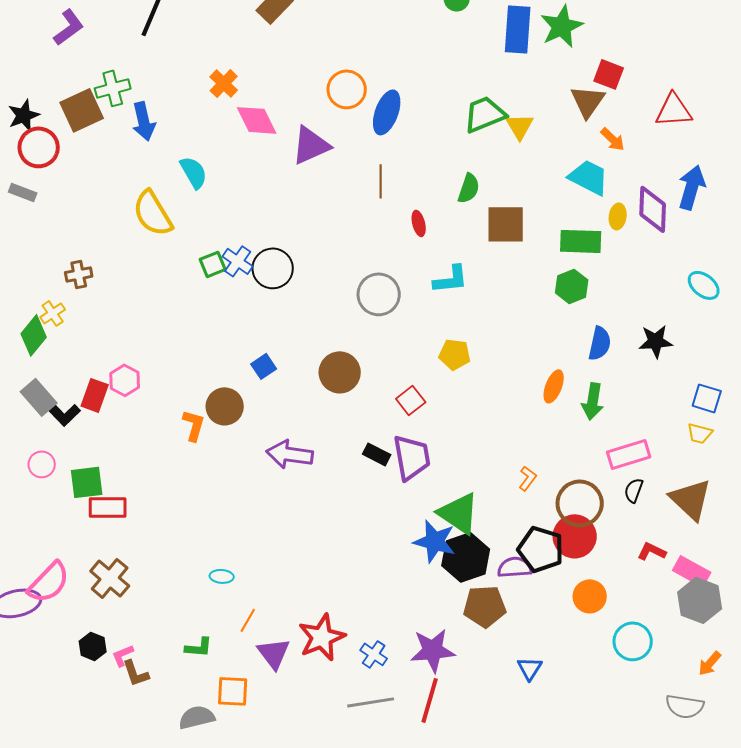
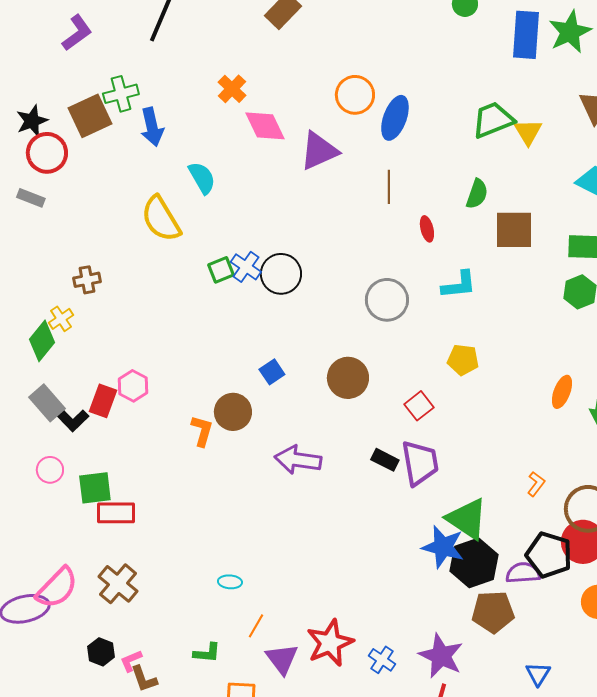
purple star: (433, 650) -> (441, 656), turned 30

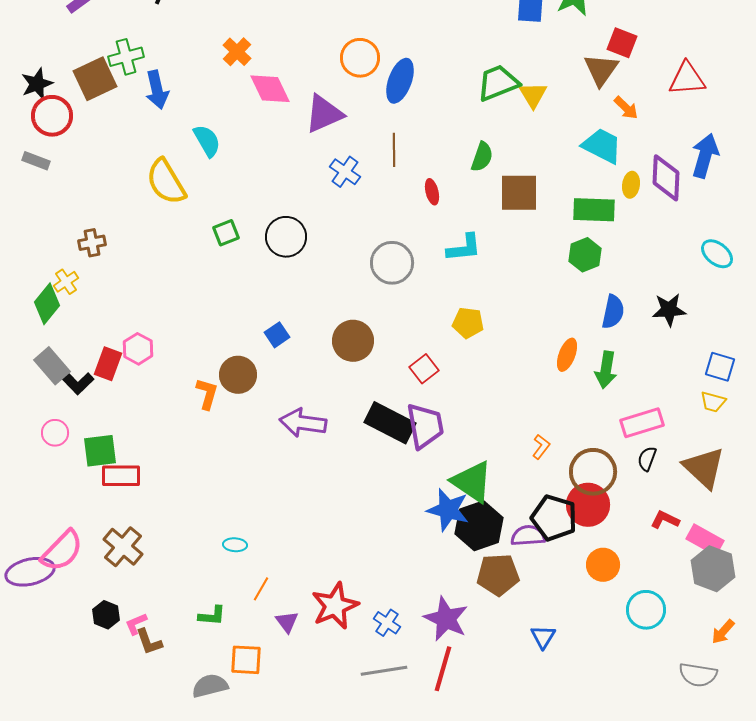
blue cross: (246, 267) -> (345, 172), moved
black rectangle: (385, 460) -> (390, 423), size x1.8
purple triangle: (282, 659) -> (287, 622), size x0.7

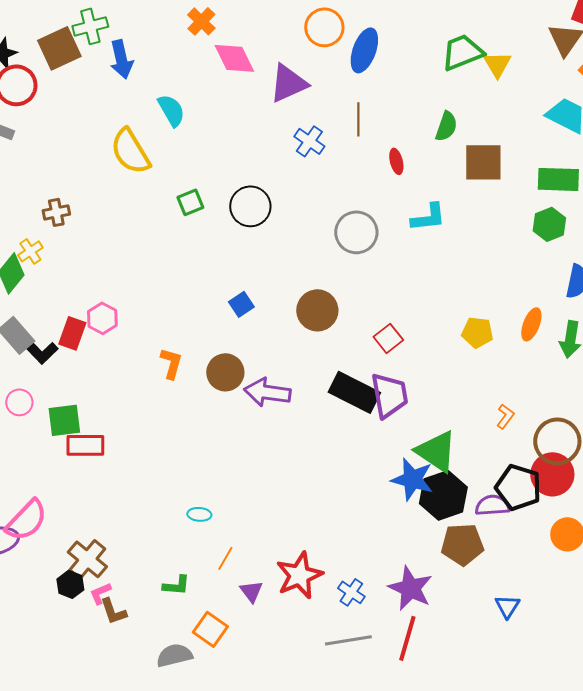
yellow pentagon: (468, 323) -> (477, 332), moved
brown circle: (238, 375) -> (225, 372), moved
brown cross: (123, 547) -> (87, 559), moved
orange square: (246, 660) -> (210, 629), turned 32

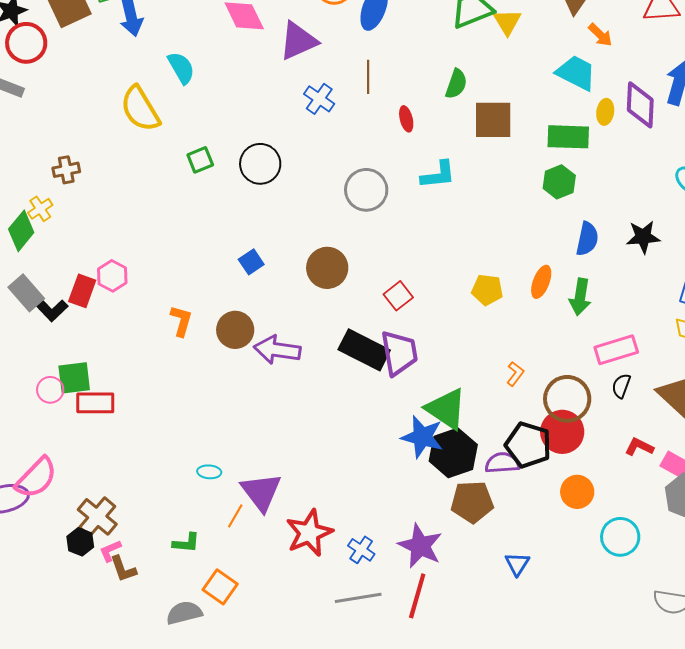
pink circle: (19, 402) -> (50, 390), moved
purple triangle: (251, 591) -> (261, 492), moved, size x1.8

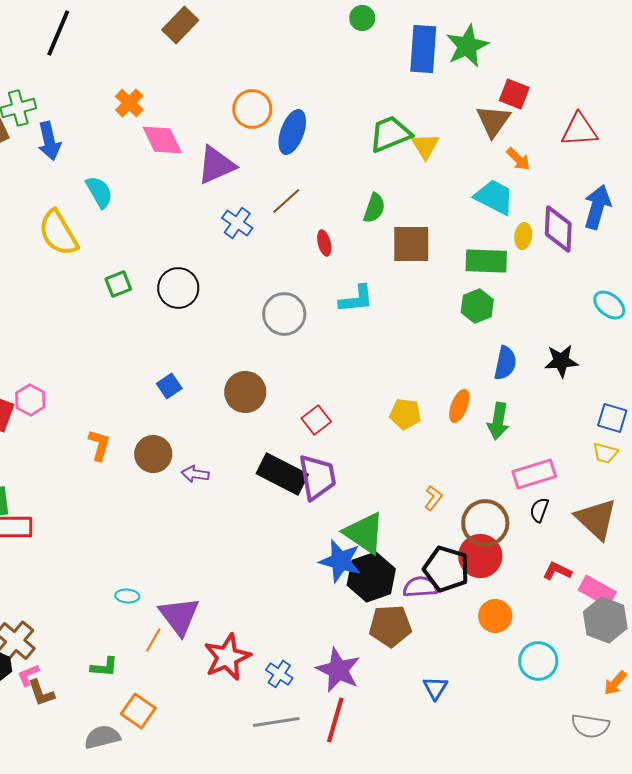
brown line: (368, 77) -> (286, 201), turned 48
purple arrow: (277, 350) -> (195, 474), size x0.6

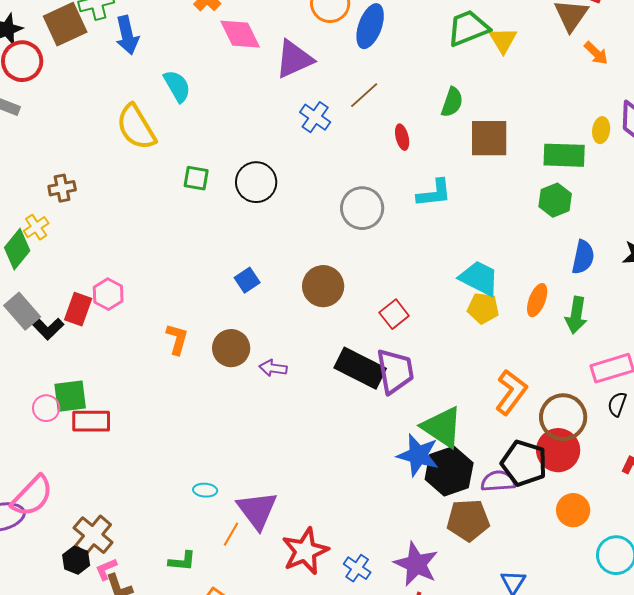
cyan trapezoid: (494, 197) -> (479, 278), moved
green square: (118, 284) -> (196, 178), turned 32
orange L-shape: (433, 498) -> (511, 392), size x1.8

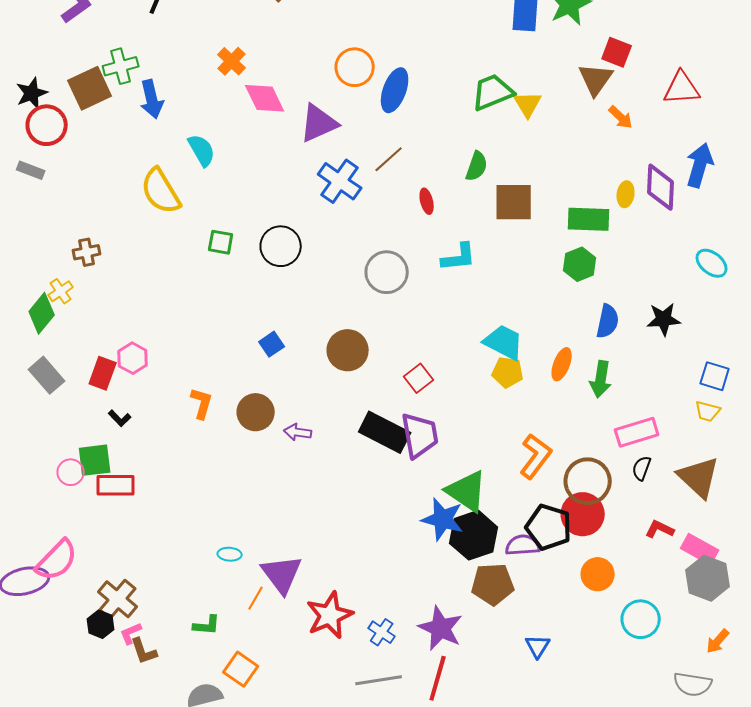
blue cross: (315, 117) -> (340, 181), size x1.4
black L-shape: (45, 326) -> (120, 418), moved, size x0.6

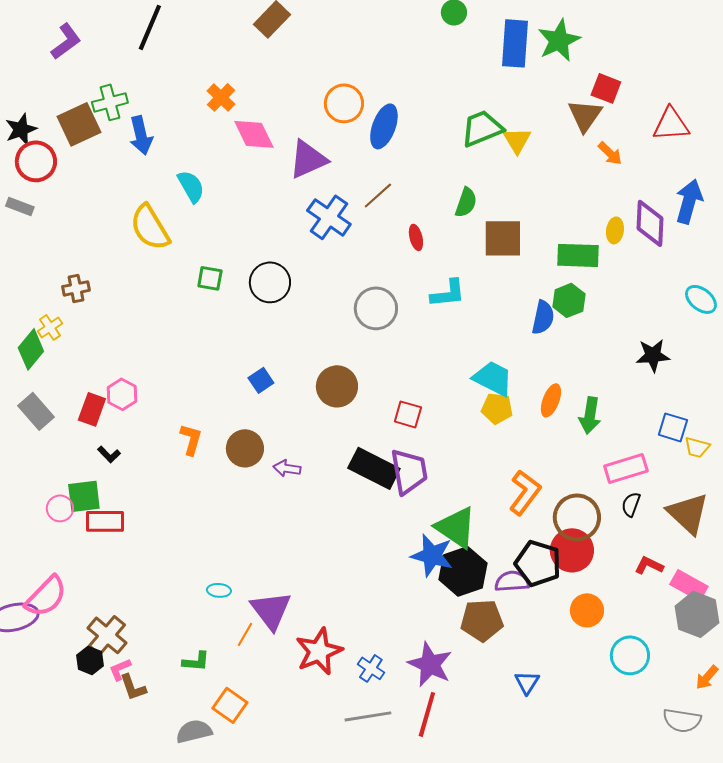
blue semicircle: (608, 321) -> (543, 317), moved
blue square: (715, 376) -> (673, 427), moved
red square: (419, 378) -> (408, 414), turned -36

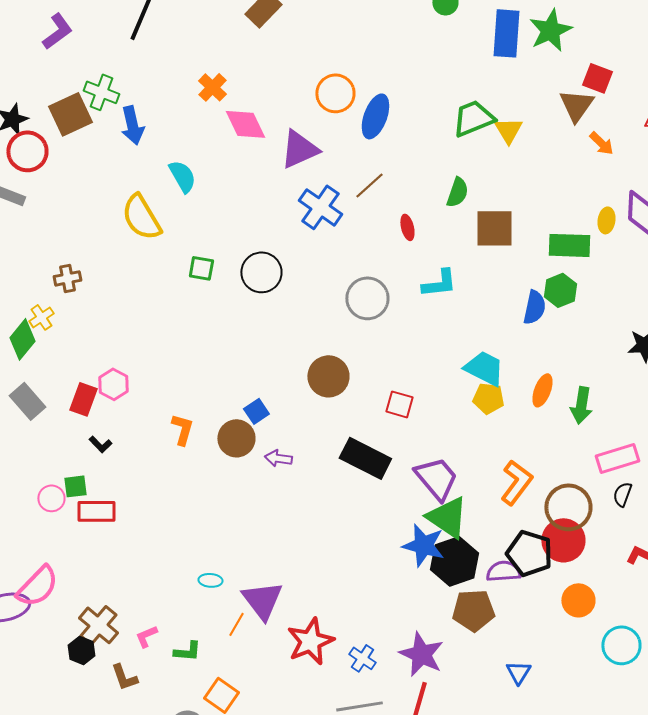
green cross: (110, 102) -> (101, 92), turned 36
blue square: (261, 380) -> (256, 411), moved
purple trapezoid: (409, 471) -> (436, 478), moved, turned -30
green square: (84, 496) -> (75, 486), size x0.7
pink L-shape: (120, 669) -> (146, 636), moved

